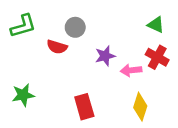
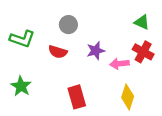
green L-shape: (23, 26) -> (22, 39), moved, turned 35
red semicircle: (57, 47) -> (58, 52), moved
green star: (23, 95) -> (21, 86), turned -30

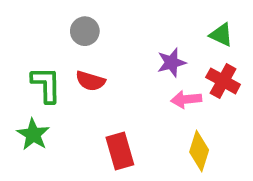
gray circle: (68, 25) -> (85, 31), moved
green L-shape: (22, 39) -> (46, 85), moved, turned -110
purple star: (96, 51) -> (171, 62), moved

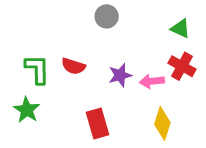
gray circle: (85, 31) -> (107, 16), moved
purple star: (171, 62) -> (120, 75), moved

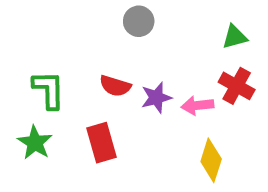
green triangle: (180, 29) -> (235, 37), turned -40
red semicircle: (73, 66) -> (115, 86), moved
red rectangle: (98, 123) -> (101, 143), moved

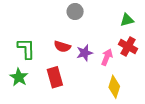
pink arrow: (197, 105) -> (107, 57), turned 119

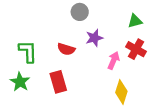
purple star: (85, 53) -> (94, 38), moved

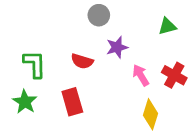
red cross: (136, 49) -> (174, 75), moved
pink arrow: (114, 60) -> (141, 75), turned -54

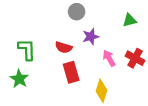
red rectangle: (72, 102) -> (71, 72), moved
yellow diamond: (151, 114) -> (101, 91), moved

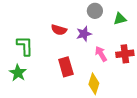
gray circle: (77, 12) -> (95, 11), moved
red semicircle: (64, 47) -> (59, 30), moved
red cross: (135, 58) -> (125, 54), turned -36

